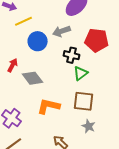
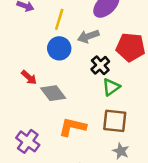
yellow line: (24, 21) -> (59, 19), moved, turned -48
black cross: (72, 55) -> (100, 65), turned 35
red arrow: (13, 65) -> (29, 77), turned 104

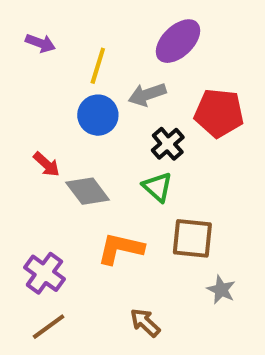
green triangle: (111, 87) -> (157, 187), moved, turned -42
gray star: (121, 151) -> (221, 290), moved

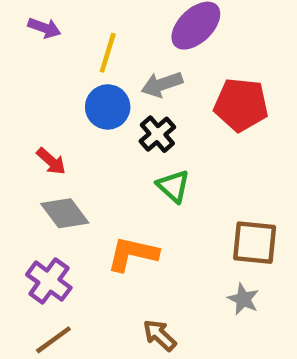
black cross: (168, 144) -> (157, 134), moved
gray diamond: (88, 191) -> (65, 213), moved
brown square: (192, 238) -> (255, 243), moved

